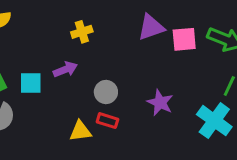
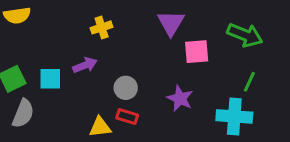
purple triangle: (151, 27) -> (171, 23), turned -40
pink square: (184, 39) -> (197, 52), moved
cyan cross: (214, 121) -> (234, 116), turned -32

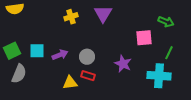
purple triangle: (171, 23) -> (103, 14), moved
green arrow: (245, 35) -> (166, 22), size x0.7
pink square: (197, 52) -> (144, 38), moved
purple arrow: (85, 65) -> (60, 55), moved

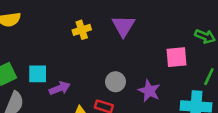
purple arrow: (60, 55) -> (60, 88), moved
gray circle: (87, 57) -> (115, 82), moved

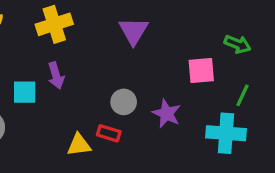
yellow cross: (82, 30) -> (54, 24), moved, size x1.5
purple arrow: (60, 88) -> (56, 76), moved, turned 96

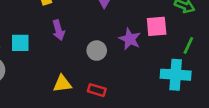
purple arrow: (56, 76) -> (58, 30), moved
purple star: (167, 113) -> (130, 39), moved
red rectangle: (109, 133) -> (97, 90), moved

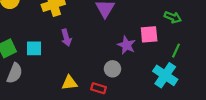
gray circle: (97, 51) -> (113, 69), moved
cyan cross: (176, 75) -> (165, 75), turned 30

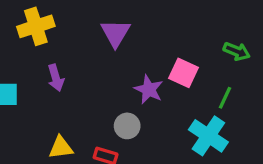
green arrow: (173, 17) -> (237, 51), moved
pink square: (149, 34) -> (184, 73), turned 30

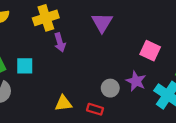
purple arrow: (56, 78) -> (60, 42), moved
purple star: (149, 89) -> (136, 81), moved

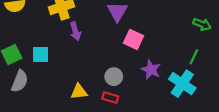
pink square: (150, 51) -> (133, 39), moved
gray circle: (110, 88) -> (114, 77), moved

